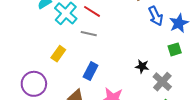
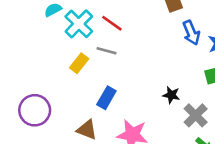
yellow rectangle: (58, 54) -> (79, 63), moved

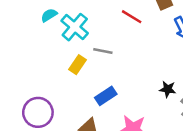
red line: (112, 23) -> (132, 17), moved
blue rectangle: (106, 98) -> (106, 96), turned 30

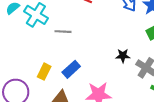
yellow rectangle: (77, 65) -> (44, 72), moved

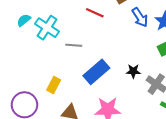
blue rectangle: (71, 69) -> (96, 72), moved, size x1.4

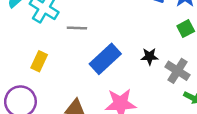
yellow rectangle: (54, 85) -> (39, 61), moved

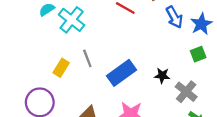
gray line: (77, 28) -> (87, 58), moved, turned 60

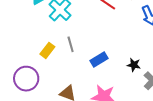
blue rectangle: (122, 73) -> (99, 59), size x0.7

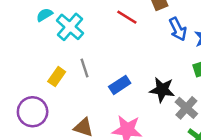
black star: (134, 65) -> (162, 90), size x1.5

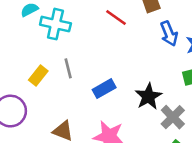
cyan cross: (70, 27) -> (55, 24), turned -32
black star: (162, 90) -> (148, 96), turned 30

